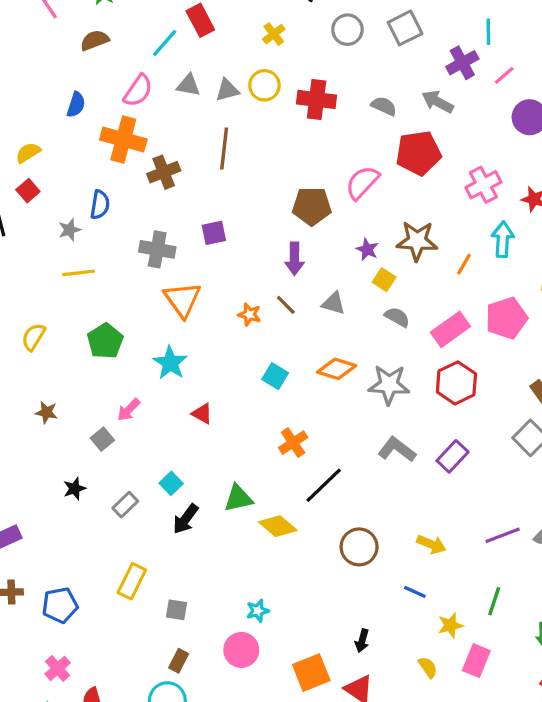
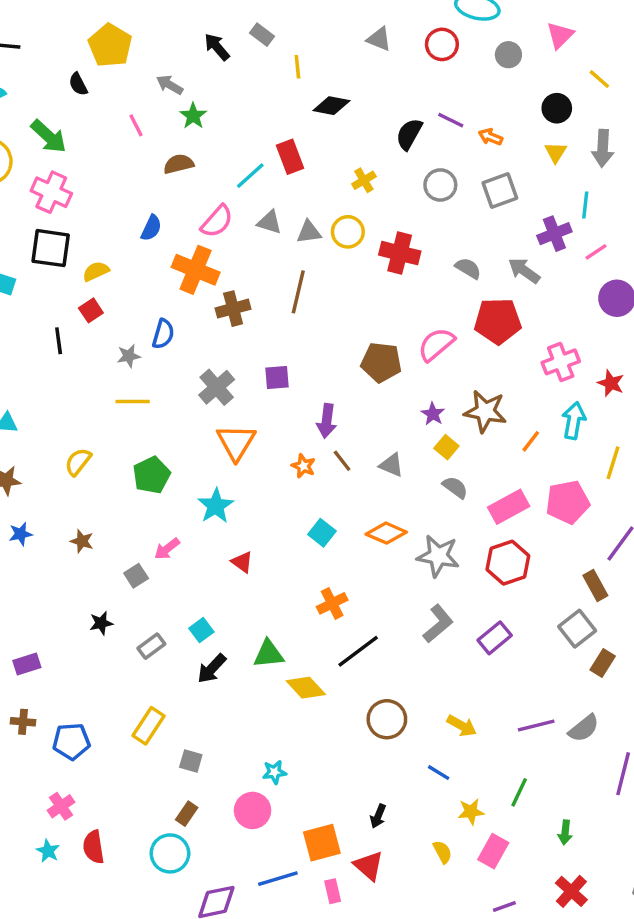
gray cross: (157, 249) -> (217, 387), turned 32
purple arrow: (294, 259) -> (327, 421), moved
gray L-shape: (397, 449) -> (438, 624), turned 96

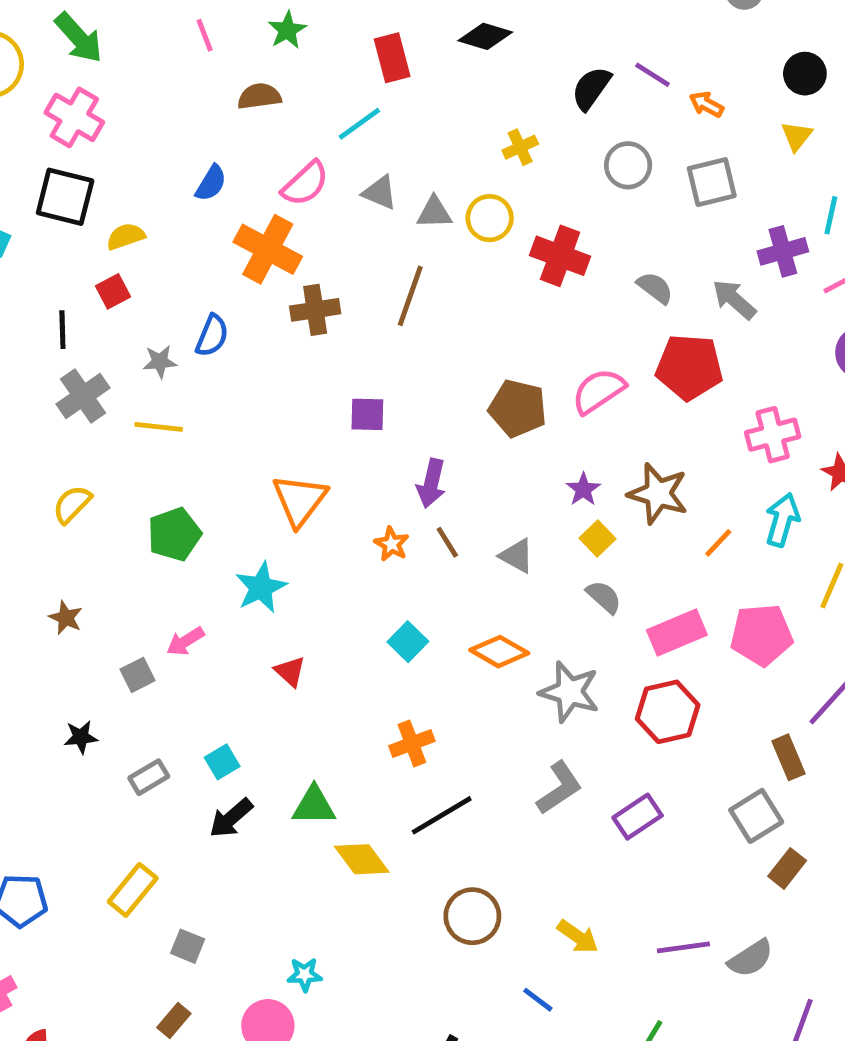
red rectangle: (290, 157) -> (392, 58), moved
gray cross: (217, 387) -> (83, 396), moved

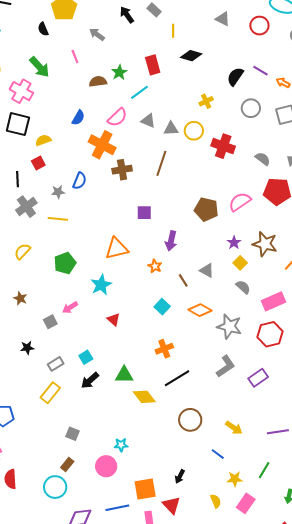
green star: (287, 30) -> (119, 72), moved
green arrow: (79, 38) -> (39, 67), moved
orange triangle: (300, 500) -> (117, 248), turned 40
brown line: (447, 542) -> (183, 280), moved
yellow rectangle: (133, 890) -> (50, 393), moved

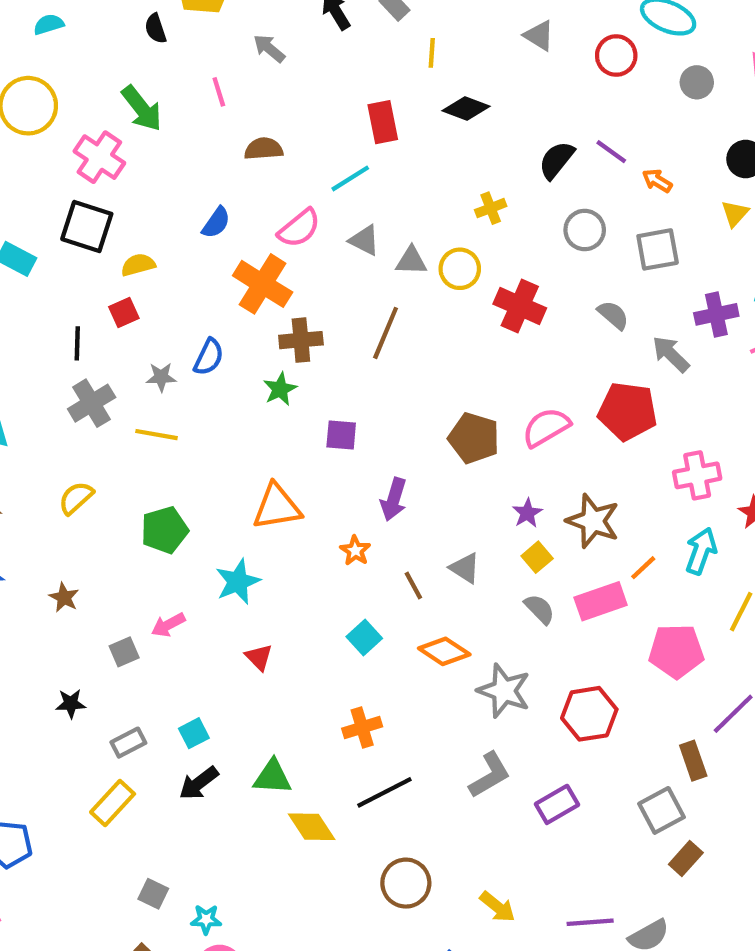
green star: (119, 72) -> (280, 389), moved
gray semicircle: (263, 159) -> (613, 315), moved
pink rectangle: (273, 301) -> (601, 601), moved
cyan star: (121, 445) -> (206, 919), moved

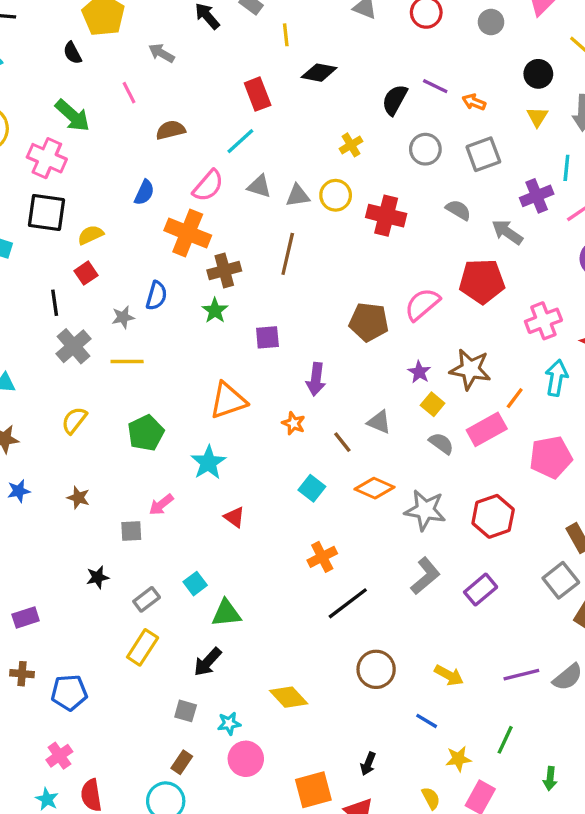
gray square: (124, 652) -> (131, 531), turned 30
green triangle: (272, 777) -> (226, 613), moved
black arrow: (199, 783) -> (208, 662), moved
yellow diamond: (312, 827) -> (289, 697), moved

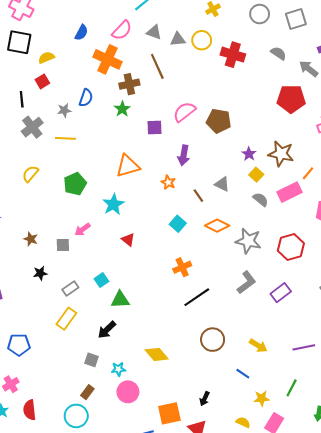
brown line: (288, 254) -> (157, 66), moved, turned -40
pink semicircle: (422, 304) -> (184, 112), moved
brown star: (78, 498) -> (31, 239), moved
yellow semicircle: (431, 798) -> (243, 422), turned -40

